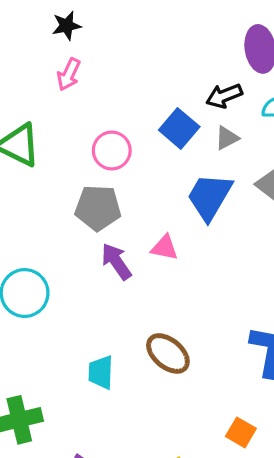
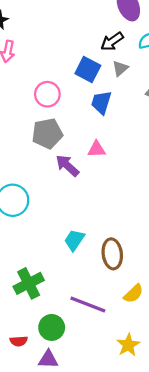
blue trapezoid: (210, 197) -> (101, 102), moved, size x0.7
brown ellipse: (168, 353) -> (112, 254), moved, turned 56
cyan trapezoid: (101, 372) -> (74, 240), turned 45

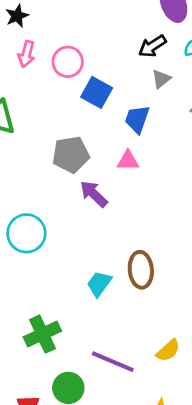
blue square: (88, 70) -> (97, 92), moved
pink circle: (47, 94) -> (68, 62), moved
pink triangle: (97, 149) -> (128, 161), moved
brown ellipse: (112, 254) -> (141, 270), moved

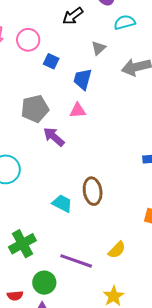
black arrow: (152, 46) -> (73, 16), moved
blue square: (97, 92) -> (51, 61), size x0.7
cyan trapezoid: (99, 284) -> (62, 203), turned 85

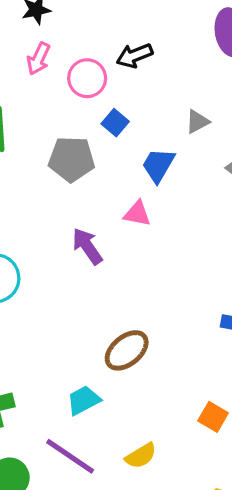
black arrow: (73, 16) -> (134, 56), moved
gray pentagon: (35, 109) -> (72, 159), moved
brown ellipse: (93, 191) -> (127, 350), turned 44
cyan trapezoid: (62, 203) -> (84, 400), moved, turned -70

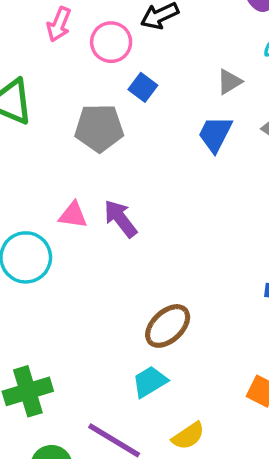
blue trapezoid: (158, 165) -> (215, 134), moved
pink triangle: (137, 214) -> (73, 215), moved
cyan trapezoid: (84, 400) -> (150, 382), moved

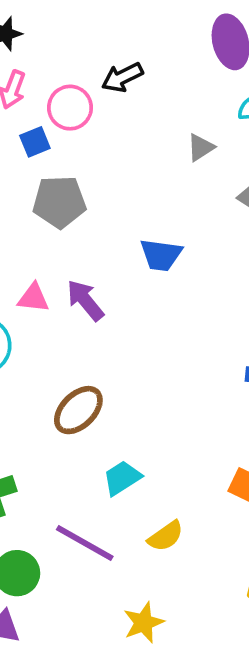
blue square: (143, 87) -> (35, 142), moved, turned 32
blue trapezoid: (215, 134) -> (161, 255), moved, turned -108
brown ellipse: (168, 326) -> (78, 410), moved

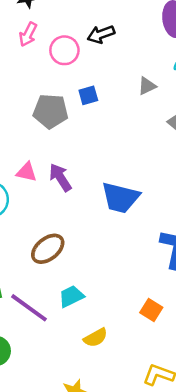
blue square: (35, 142) -> (88, 95), moved
blue trapezoid: (161, 255) -> (120, 198), moved, size x1.4
purple line: (85, 543) -> (29, 308), moved

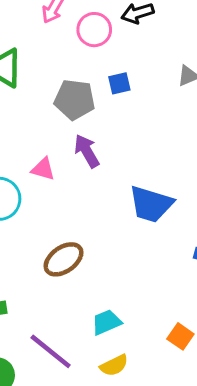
purple arrow: (60, 178) -> (87, 151), moved
cyan trapezoid: (71, 296) -> (107, 322), moved
purple line: (29, 308) -> (51, 351), moved

